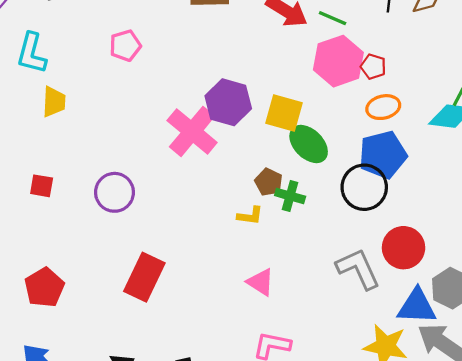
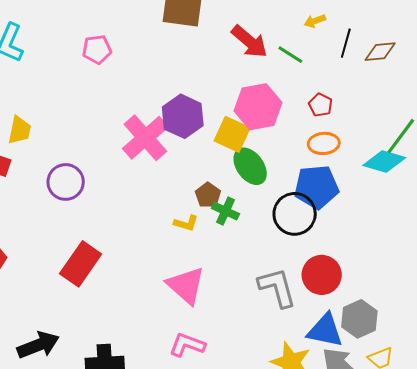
pink hexagon: (338, 61) -> (258, 107), moved
yellow trapezoid: (54, 102) -> (20, 130), moved
pink triangle: (261, 282) -> (186, 285), size x1.5

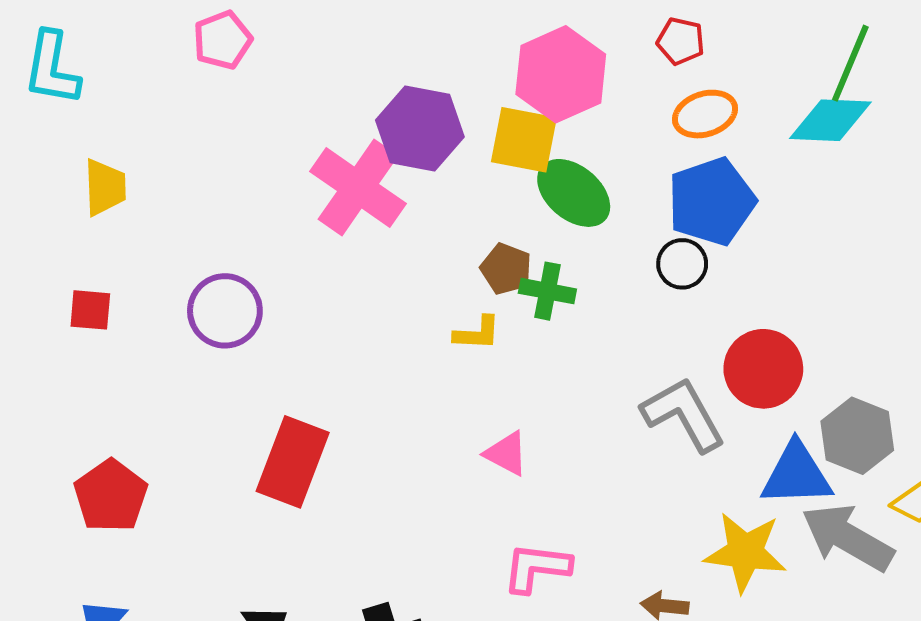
yellow trapezoid: (20, 130) -> (105, 187), moved
black circle: (295, 214) -> (682, 264), size x0.6
pink triangle: (186, 285) -> (506, 454), size x0.6

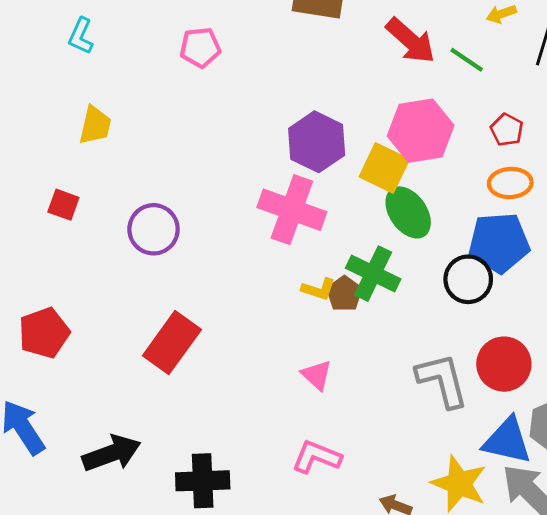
cyan L-shape: (52, 68) -> (81, 36), size x0.7
pink cross: (358, 187) -> (292, 210), moved, turned -30
black circle: (682, 264) -> (468, 279), size x1.4
brown pentagon: (506, 269) -> (344, 294), moved
green cross: (547, 291) -> (373, 274), size x1.4

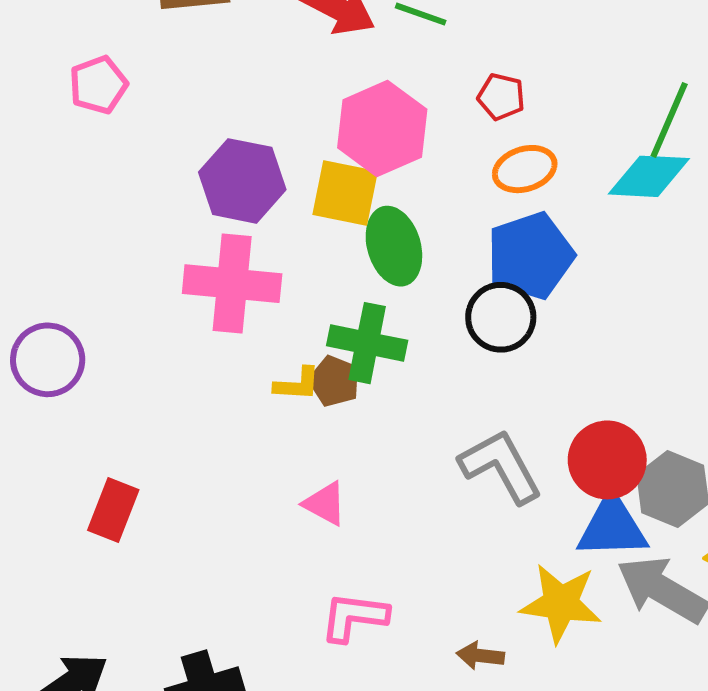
pink pentagon: (200, 47) -> (98, 85), moved
green ellipse: (408, 212) -> (394, 246), turned 33
red rectangle: (172, 343) -> (113, 510), size x0.7
red circle: (504, 364) -> (607, 460), moved

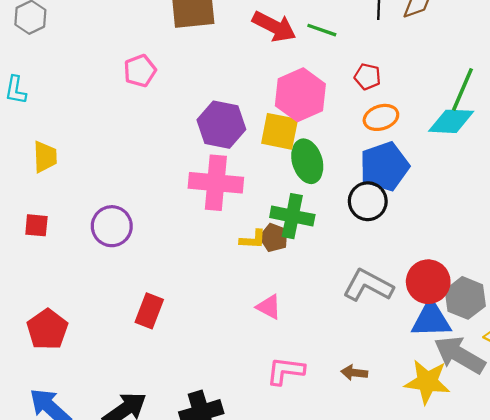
gray L-shape: (501, 466) -> (368, 285), turned -33
yellow star: (561, 603) -> (427, 382), moved
brown arrow: (480, 656) -> (354, 373), moved

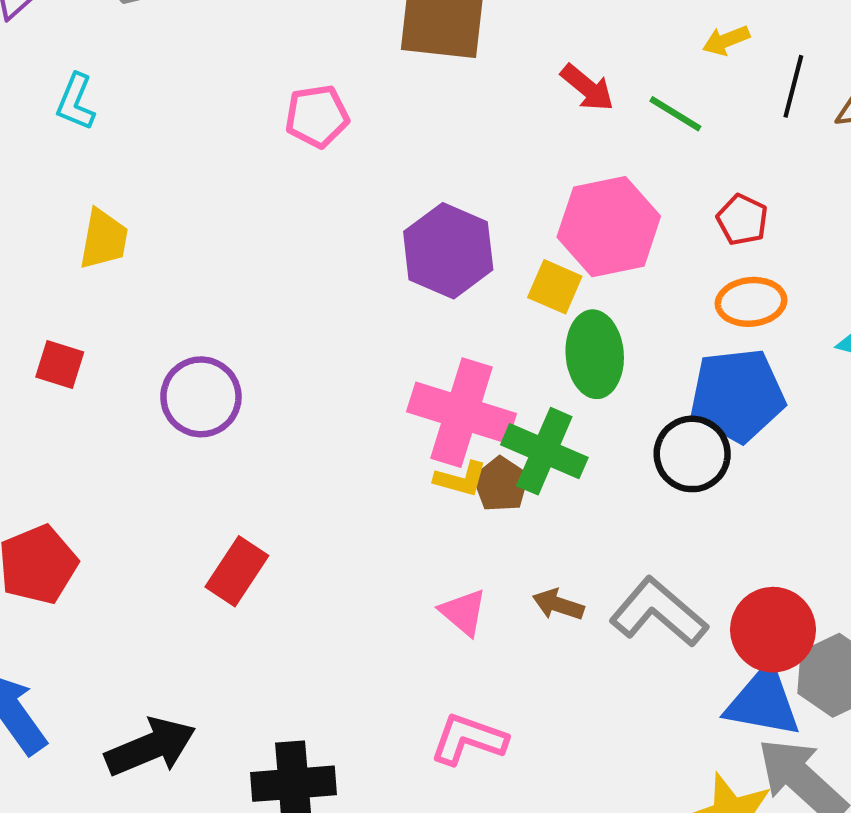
red arrow: (274, 27) -> (587, 88), size x0.7
yellow square: (280, 131) -> (555, 287), size x0.7
pink cross: (216, 183) -> (461, 413), moved
brown arrow: (354, 373) -> (558, 605), moved

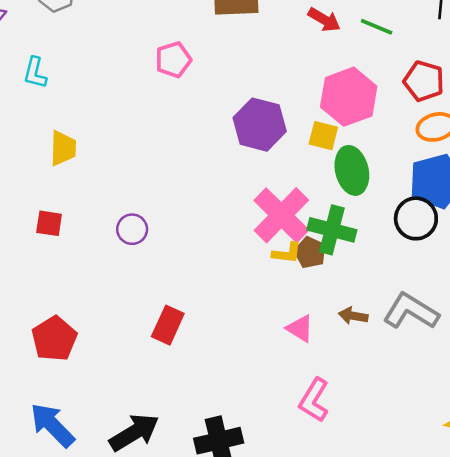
red pentagon: (742, 220) -> (424, 81), size x1.4
purple circle: (201, 397) -> (132, 229), size x0.7
pink cross: (461, 413) -> (281, 215), turned 36
pink L-shape: (469, 739) -> (314, 400), turned -69

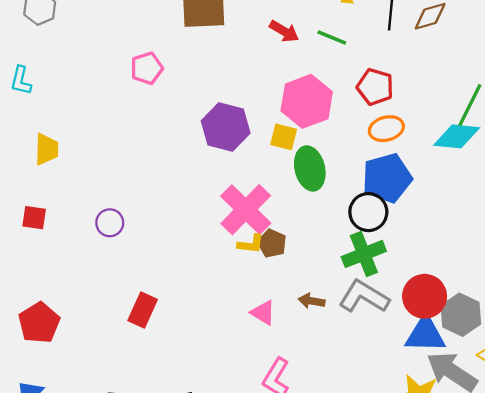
green cross: (332, 230) -> (364, 254), moved, turned -36

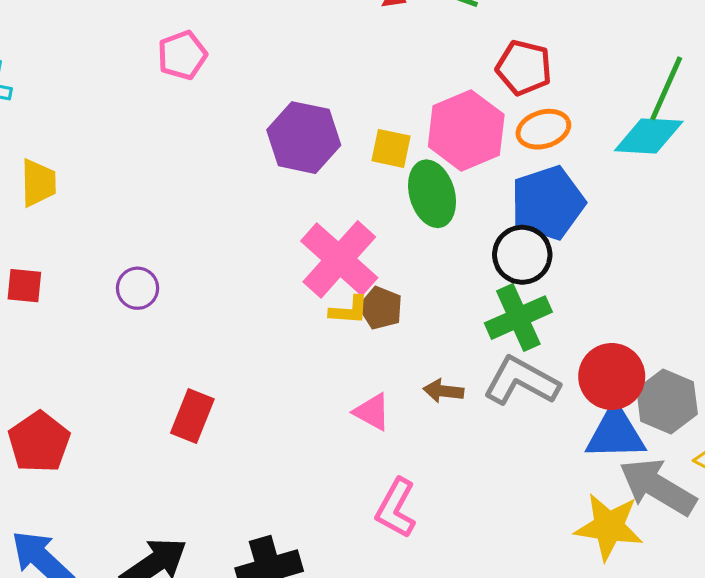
pink hexagon: (307, 101) -> (466, 131), moved

